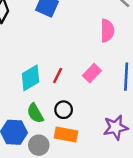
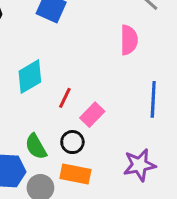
pink rectangle: (92, 73) -> (92, 115), moved
cyan diamond: (31, 78) -> (30, 77), moved

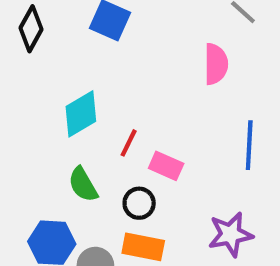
pink rectangle: (92, 115) -> (166, 166), turned 70
green semicircle: (36, 147) -> (83, 185), moved

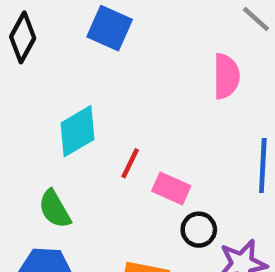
green semicircle: (83, 185) -> (55, 209), moved
black circle: (139, 203) -> (199, 230), moved

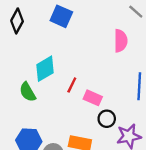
green semicircle: (55, 209) -> (28, 92), moved

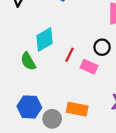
black circle: (107, 119) -> (102, 47), moved

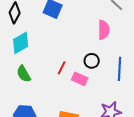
cyan diamond: (45, 40) -> (21, 43), moved

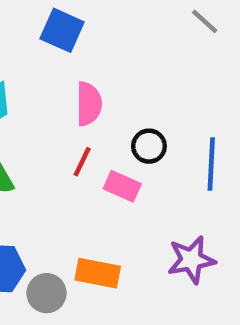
pink semicircle: (104, 30) -> (89, 104), moved

